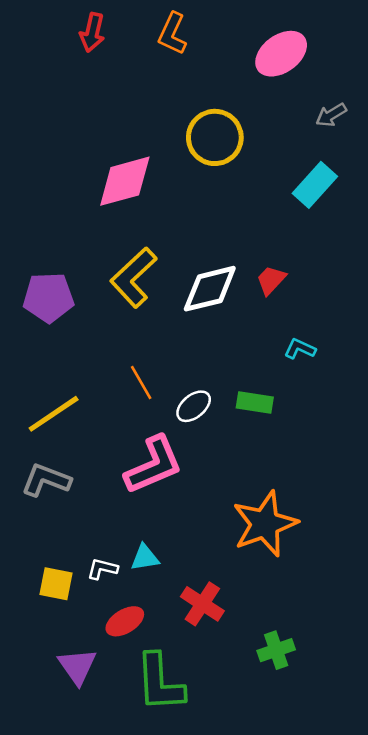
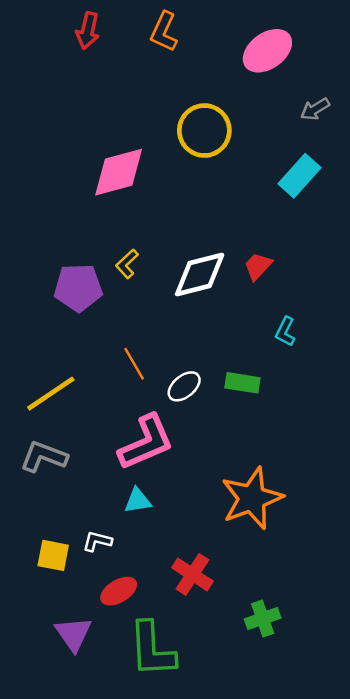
yellow L-shape: (134, 277) -> (127, 264), size x0.5
purple pentagon: (49, 297) -> (78, 288), moved
cyan L-shape: (300, 349) -> (285, 332), turned -88
cyan triangle: (145, 558) -> (138, 501), moved

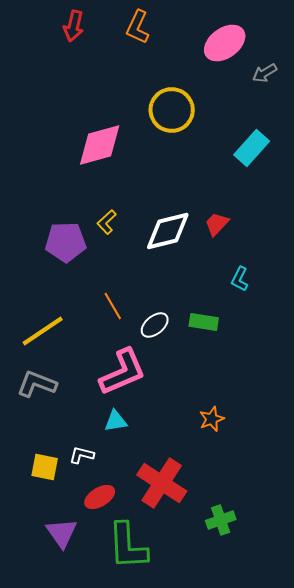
gray arrow: (315, 109) -> (265, 73), moved
orange star: (252, 498) -> (212, 419), size x0.5
red cross: (192, 574) -> (162, 483), size x1.4

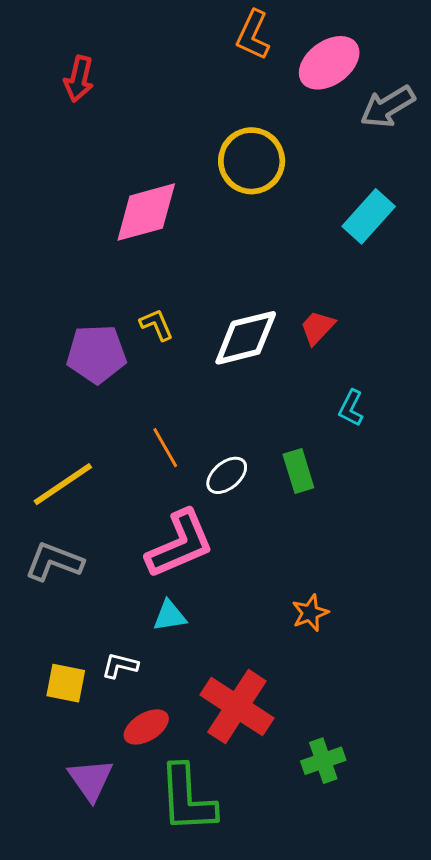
red arrow: (74, 26) -> (79, 79), moved
orange L-shape: (138, 27) -> (253, 35), moved
gray arrow: (265, 73) -> (388, 107), size x1.5
yellow L-shape: (107, 222) -> (156, 325), turned 110
green rectangle: (204, 322) -> (298, 471), turned 64

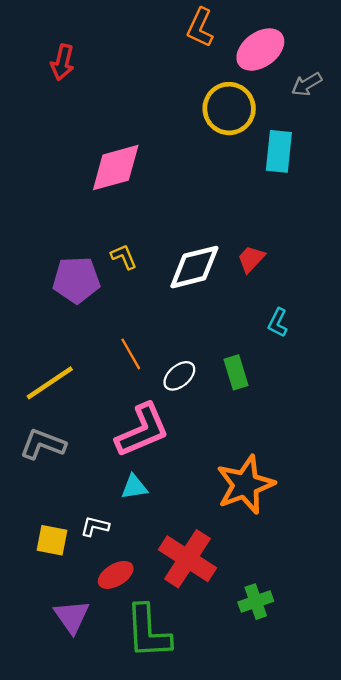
gray arrow: (388, 107) -> (307, 84), size x0.7
yellow circle: (252, 161) -> (229, 109), moved
cyan rectangle: (369, 216) -> (279, 151), moved, turned -36
orange star: (310, 613) -> (245, 485), size x2.0

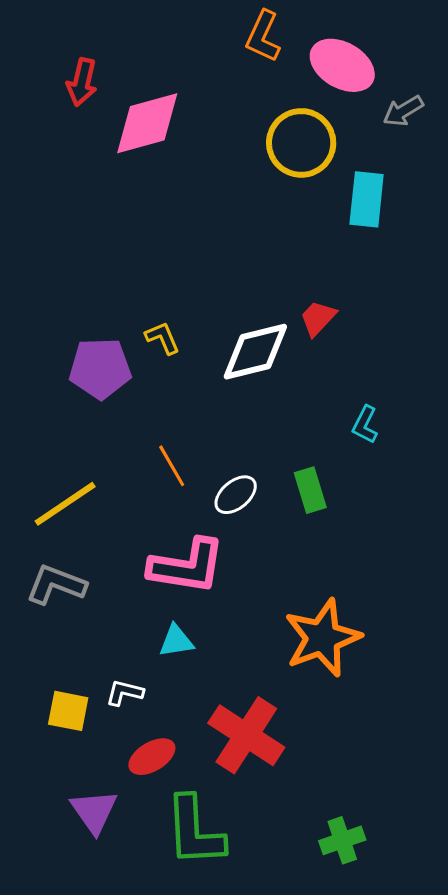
pink ellipse: (260, 50) -> (342, 65), turned 66
pink diamond: (116, 168) -> (147, 123), moved
red trapezoid: (251, 259) -> (318, 318), moved
pink L-shape: (142, 430) -> (187, 566), turned 32
green cross: (256, 602) -> (342, 840), moved

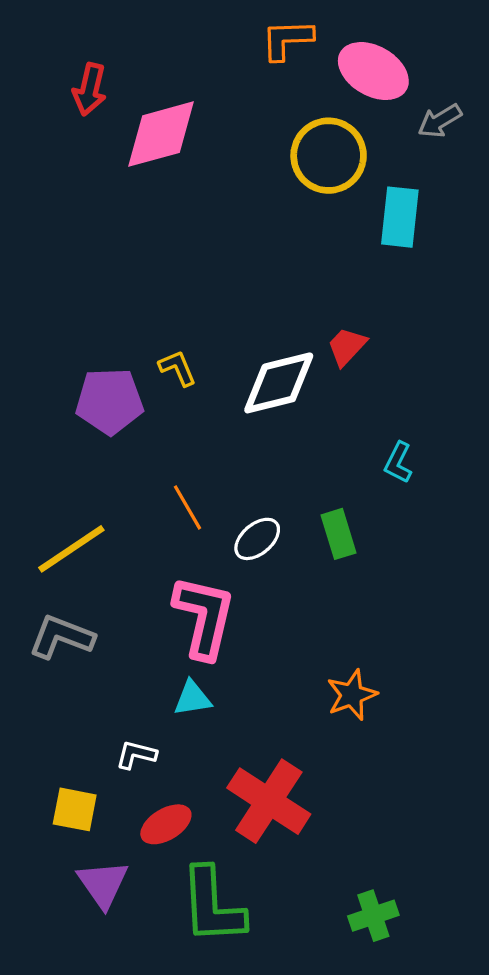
orange L-shape: (263, 36) -> (287, 39), turned 63
pink L-shape: (187, 566) -> (204, 617), turned -86
orange star: (322, 638) -> (352, 695), size x0.6
yellow square: (68, 711) -> (75, 809), moved

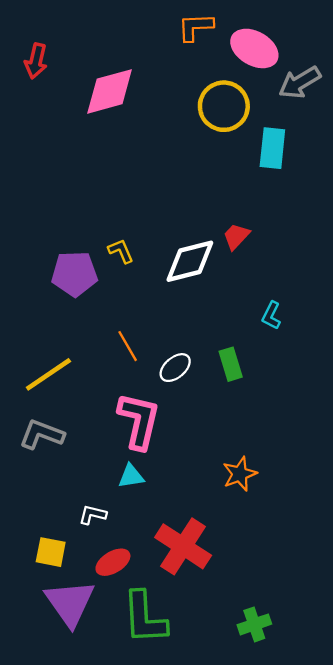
red arrow: (90, 89) -> (36, 61), moved
gray arrow: (440, 121) -> (300, 82), size x1.4
purple triangle: (103, 884) -> (70, 603), size x1.4

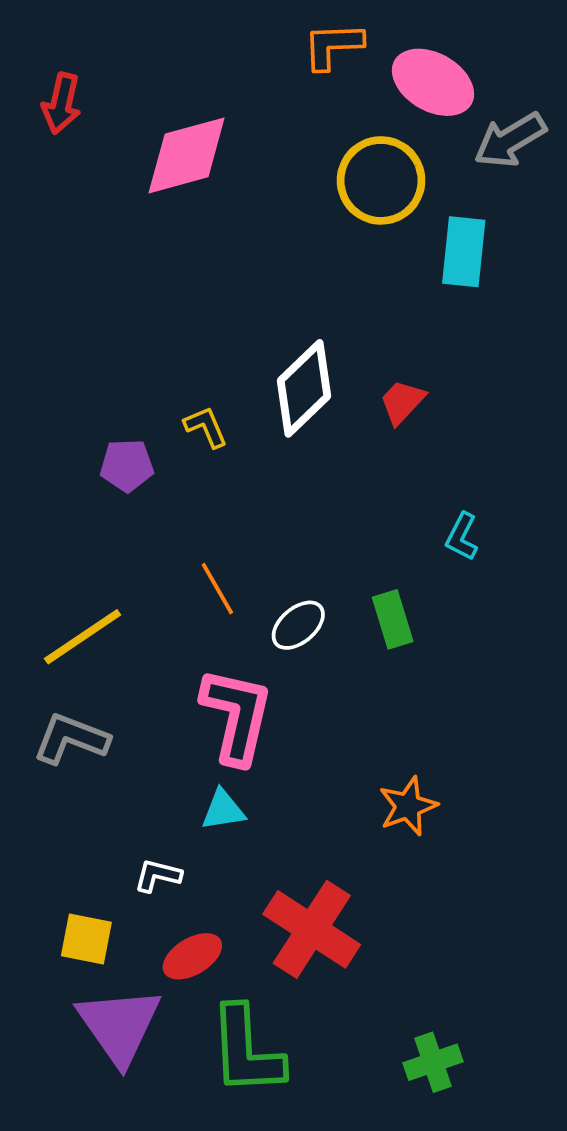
white diamond: (190, 261) -> (304, 388), moved, turned -30
purple pentagon: (74, 274) -> (127, 465), size x0.7

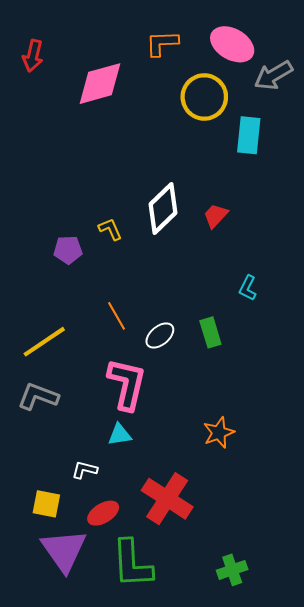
orange L-shape: (333, 46) -> (162, 43), moved

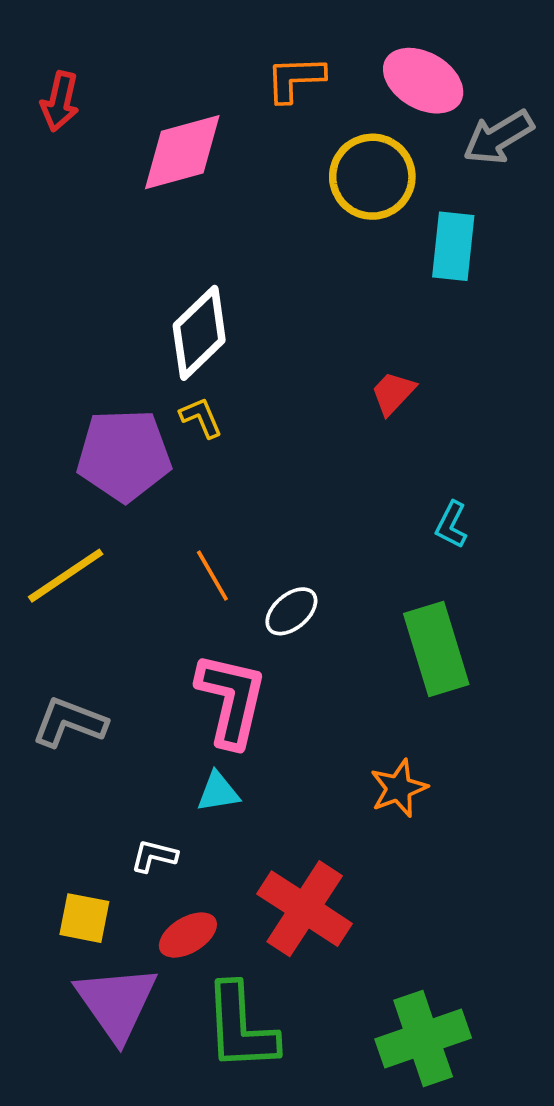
white diamond: (163, 209) -> (199, 333), moved
purple pentagon: (68, 250) -> (124, 455), size x1.8
green rectangle: (210, 332) -> (436, 649), moved, size x1.6
yellow line: (44, 342) -> (66, 576), moved
green cross: (232, 570) -> (423, 1039), size x1.6

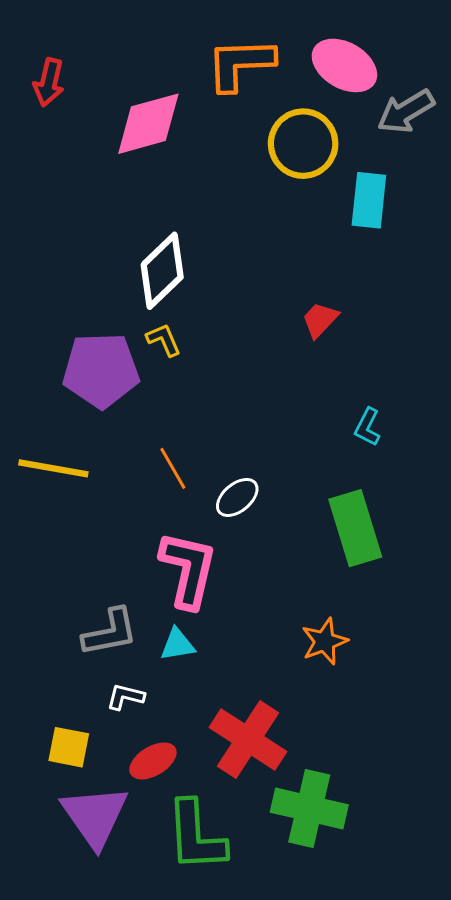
orange L-shape: (295, 79) -> (240, 64), size x1.4
yellow line: (66, 576) -> (53, 468), turned 44
gray L-shape: (69, 722) -> (110, 632), moved, turned 148
green cross: (423, 1039) -> (309, 808), moved, turned 32

